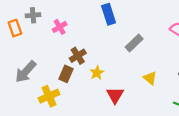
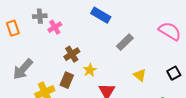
blue rectangle: (109, 14) -> (101, 15), turned -42
gray cross: (33, 15) -> (40, 16), moved
brown rectangle: (66, 74) -> (67, 80), moved

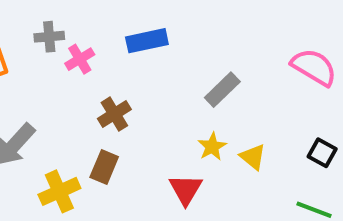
blue rectangle: (101, 15) -> (147, 41), moved, turned -42
yellow star: (90, 70) -> (212, 147), moved
black square: (174, 73) -> (322, 153), turned -32

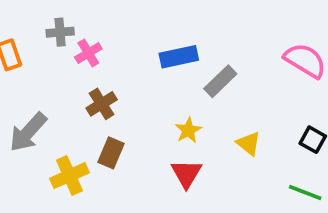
blue rectangle: (147, 41) -> (179, 57), moved
brown cross: (114, 114) -> (102, 104), moved
yellow star: (212, 147) -> (188, 130), moved

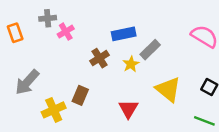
brown cross: (102, 104) -> (99, 58), moved
yellow star: (188, 130) -> (131, 64), moved
yellow triangle: (249, 143) -> (168, 89), size x1.6

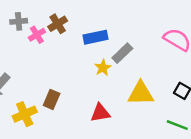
brown cross: (99, 58) -> (58, 24), moved
yellow triangle: (168, 89) -> (141, 93), turned -40
red triangle: (128, 109) -> (100, 113), turned 50

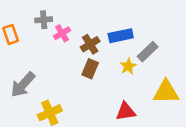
brown cross: (58, 24) -> (90, 44), moved
brown rectangle: (52, 99) -> (90, 69), moved

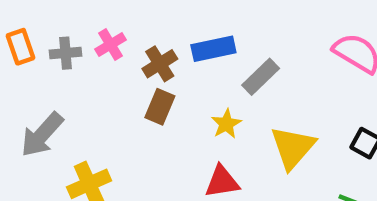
gray cross: (44, 20) -> (66, 53), moved
yellow star: (128, 66) -> (226, 124), moved
yellow triangle: (166, 92) -> (293, 147), turned -48

